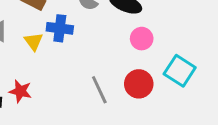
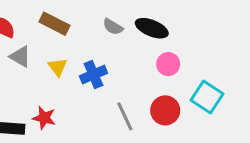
blue cross: (60, 28) -> (93, 75), moved, turned -30

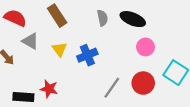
brown rectangle: (55, 24) -> (57, 16), turned 30
gray semicircle: (113, 27) -> (102, 18), turned -133
gray line: (125, 116) -> (112, 88), turned 60

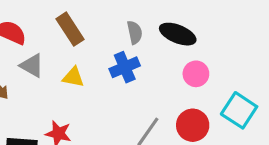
yellow triangle: (59, 49) -> (73, 77), turned -42
blue cross: (87, 55) -> (125, 67), moved

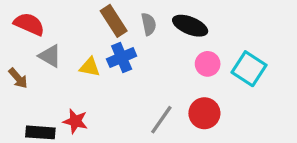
brown rectangle: (70, 29) -> (114, 21), moved
blue cross: (125, 67) -> (122, 58), moved
cyan square: (239, 110) -> (249, 69), moved

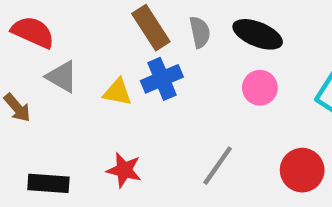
pink circle: (208, 64) -> (260, 88), moved
red circle: (204, 113) -> (302, 170), moved
red star: (75, 121) -> (124, 170), moved

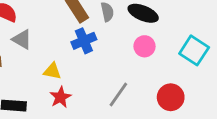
yellow triangle: (117, 92) -> (52, 71), moved
red star: (124, 170) -> (60, 97), turned 30

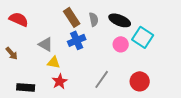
gray triangle: (22, 39) -> (46, 44), moved
cyan square: (194, 50) -> (143, 37), moved

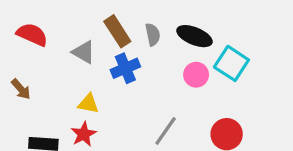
gray triangle: (46, 44) -> (84, 52), moved
red star: (60, 81) -> (84, 134), moved

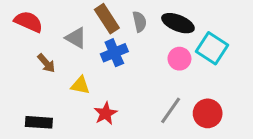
brown arrow: (21, 89) -> (46, 63), moved
gray line: (166, 131) -> (171, 110), moved
red star: (84, 134) -> (105, 113), moved

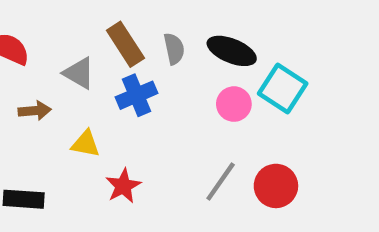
brown arrow: (46, 63) -> (35, 111), turned -54

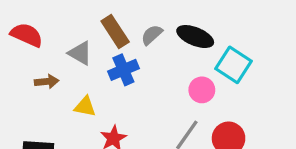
gray semicircle: (174, 49) -> (152, 35), turned -120
pink circle: (234, 104) -> (202, 90), moved

